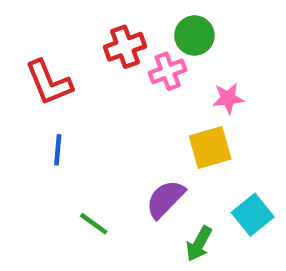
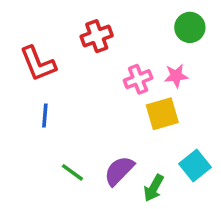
green circle: (194, 36) -> (190, 27), moved
pink cross: (168, 71) -> (138, 79), moved
purple semicircle: (165, 199) -> (119, 171), moved

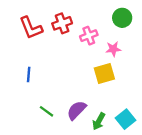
red L-shape: (38, 64) -> (31, 28), moved
pink cross: (138, 79) -> (89, 36), moved
cyan square: (195, 166) -> (126, 119), moved

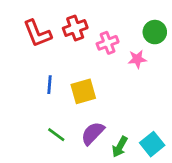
green circle: (122, 18) -> (155, 32), moved
yellow square: (104, 73) -> (83, 91), moved
blue line: (29, 75) -> (50, 85), moved

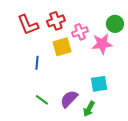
pink star: (137, 59) -> (102, 44), size x1.5
yellow square: (83, 91) -> (62, 47), moved
cyan square: (152, 144) -> (99, 84), moved, turned 30

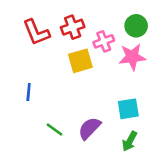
green circle: (115, 24) -> (136, 26), moved
blue line: (37, 63) -> (29, 92), moved
green arrow: (89, 109) -> (130, 141), moved

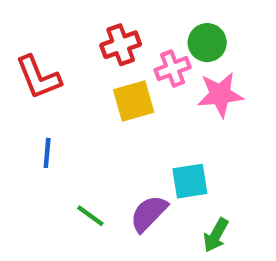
green circle: (136, 26) -> (207, 43), moved
red L-shape: (36, 32) -> (38, 77), moved
cyan square: (128, 109) -> (190, 181), moved

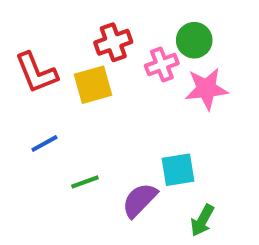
yellow square: (134, 101) -> (93, 85), moved
blue line: (47, 153) -> (44, 143), turned 56
green line: (90, 216) -> (85, 182), moved, turned -56

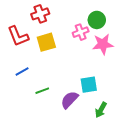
red cross: (113, 42) -> (40, 14), moved

